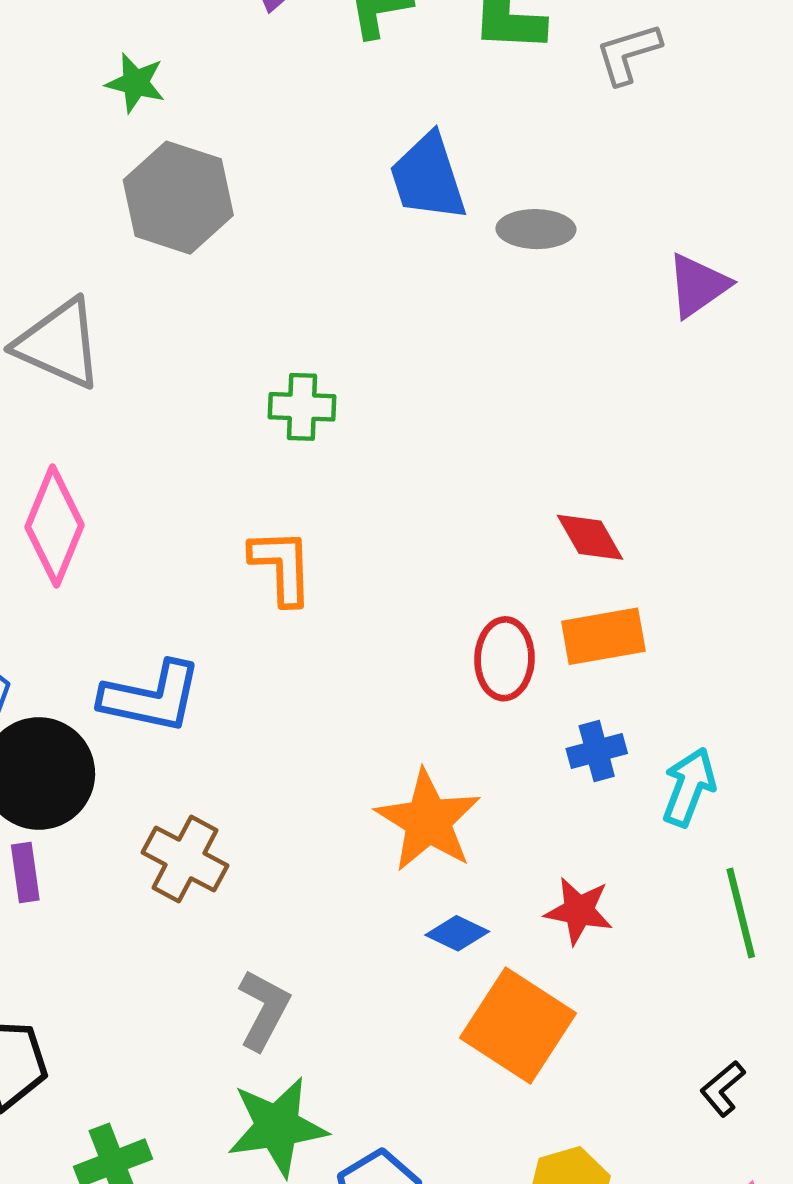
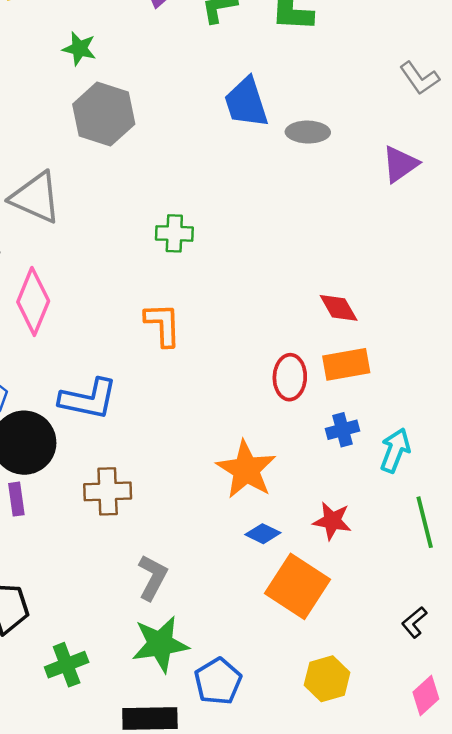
gray L-shape: (628, 54) -> (419, 78), moved, turned -108
brown cross: (185, 859) -> (108, 491), turned -30

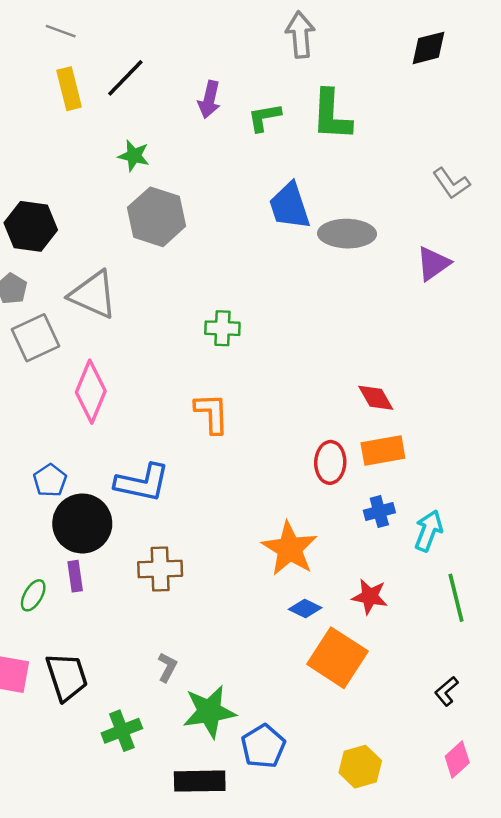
gray ellipse: (308, 132) -> (347, 234), size x1.4
gray L-shape: (153, 577) -> (167, 667), moved, size x0.7
yellow hexagon: (327, 679) -> (360, 767), moved

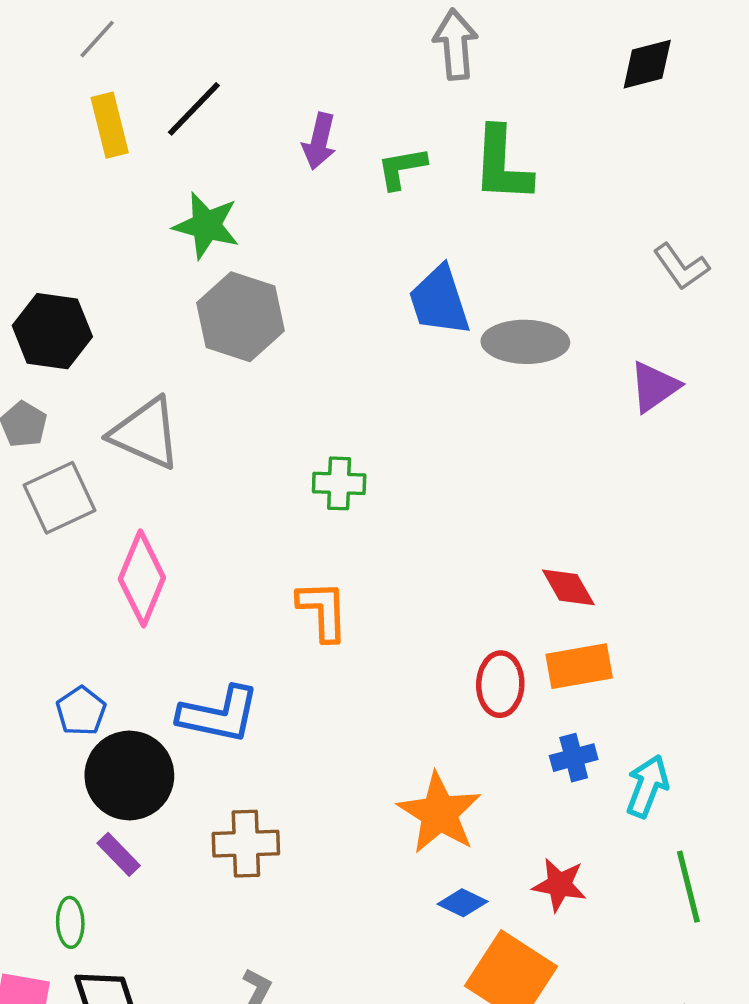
gray line: (61, 31) -> (97, 39), turned -68
green star: (134, 156) -> (206, 225), size x1.4
purple rectangle: (75, 576) -> (119, 854), turned -36
green ellipse: (33, 595) -> (70, 922), moved, turned -32

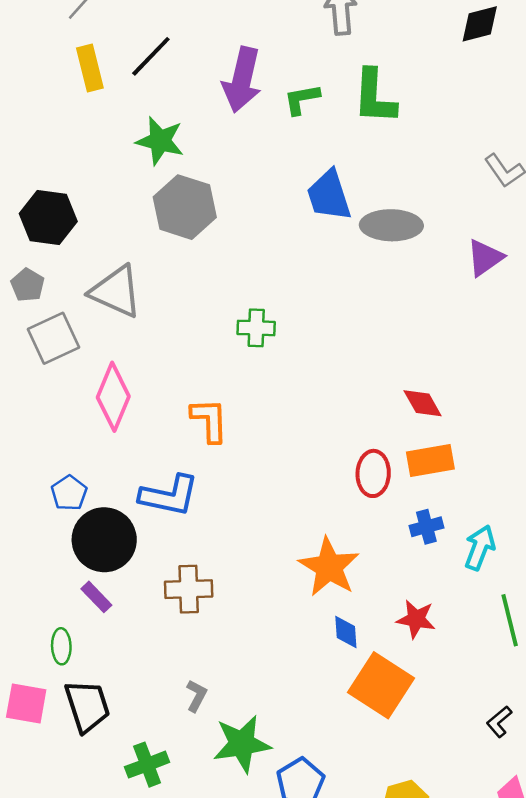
purple arrow: (319, 141) -> (242, 80), size x1.6
orange L-shape: (323, 611) -> (209, 420), moved
blue diamond: (463, 903) -> (346, 632), turned 60

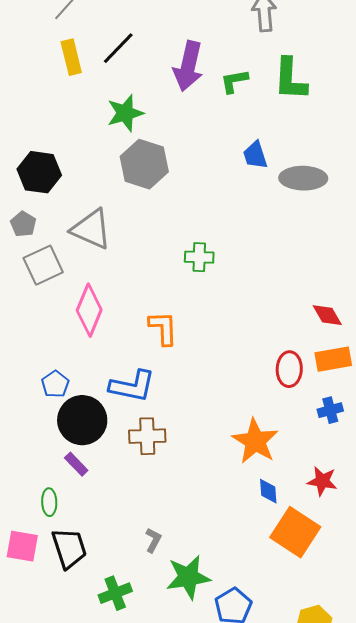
green star: (160, 141) -> (125, 113), turned -30
blue trapezoid: (329, 195) -> (255, 155), size x0.7
brown cross: (189, 589) -> (147, 436), moved

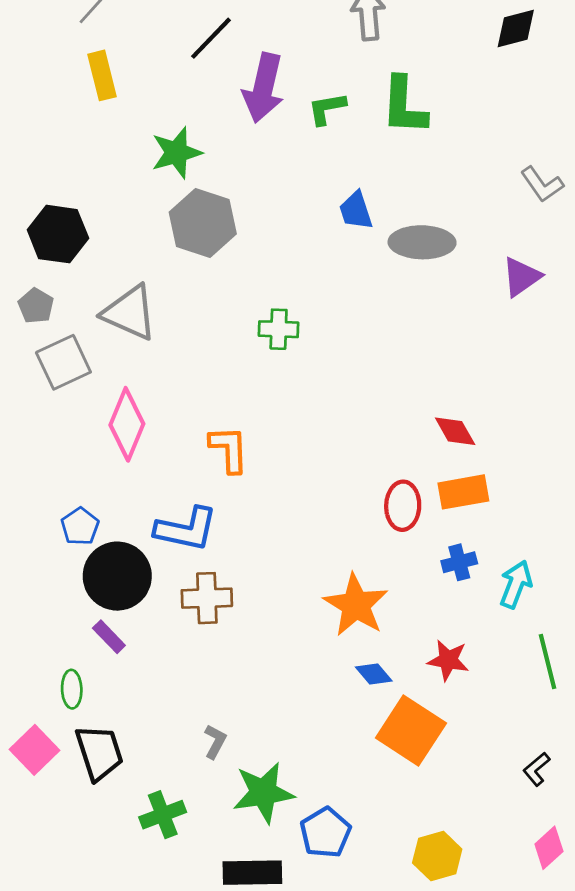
black line: (118, 48) -> (211, 38), moved
green cross: (199, 257) -> (279, 329), moved
blue diamond: (268, 491) -> (374, 674), turned -36
pink square: (22, 546) -> (34, 750), turned 36

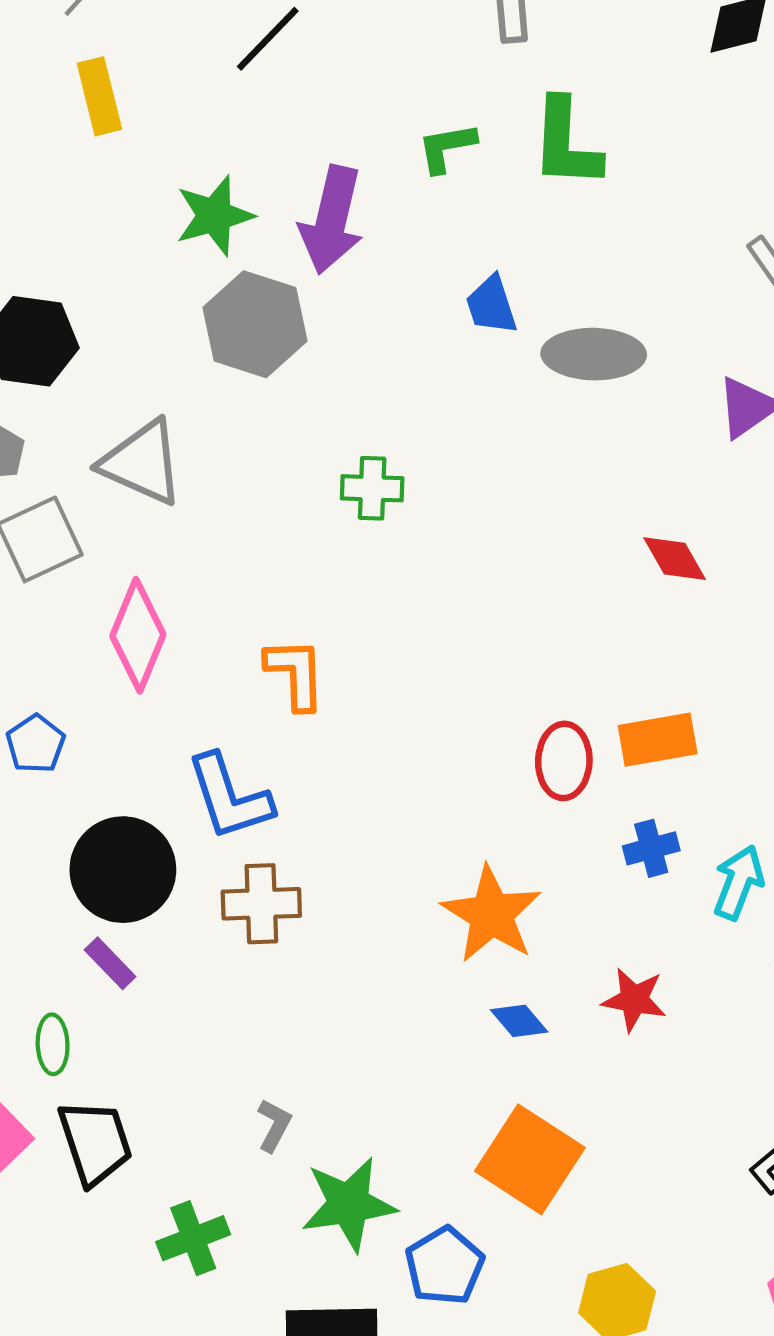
purple arrow: (263, 88) -> (332, 220), moved
red diamond: (455, 431) -> (675, 559), moved
blue pentagon: (80, 526) -> (36, 744), moved
blue L-shape: (186, 529) -> (229, 797), turned 60
orange square: (411, 731) -> (530, 1159), moved

